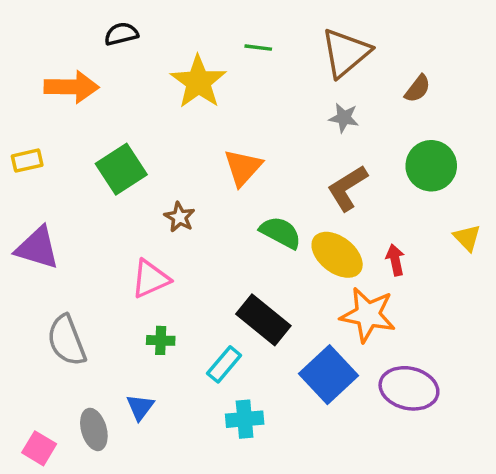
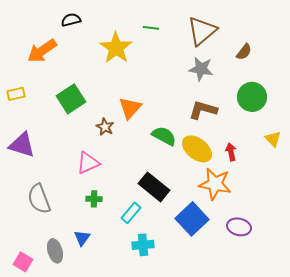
orange arrow: (72, 87) -> (42, 51), turned 144
gray star: (344, 118) -> (201, 69), size x1.4
orange triangle: (243, 167) -> (130, 108), moved
brown L-shape: (347, 188) -> (203, 110), turned 48
purple ellipse: (409, 388) -> (239, 227), size x0.7

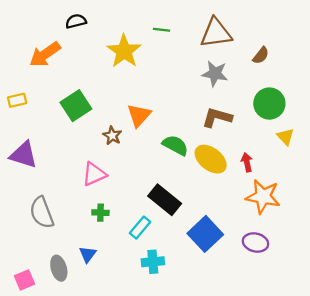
brown triangle: (202, 31) -> (216, 33), turned 32
yellow triangle: (273, 139) -> (285, 137), moved
orange star: (215, 184) -> (263, 197), moved
pink square: (23, 262) -> (25, 280), turned 36

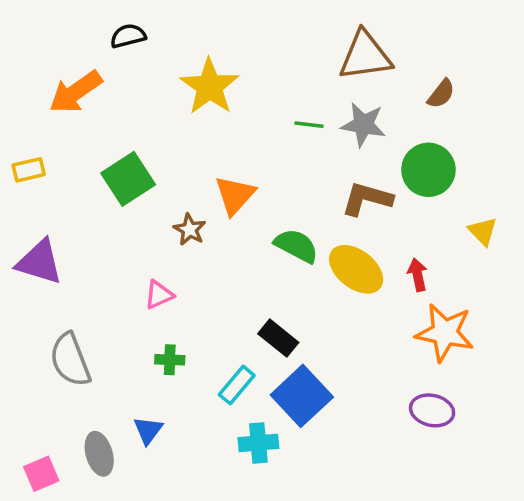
green line: (161, 30) -> (309, 125), moved
green circle: (269, 104) -> (428, 170), moved
pink triangle: (94, 174) -> (159, 295), size x0.7
black rectangle: (165, 200) -> (278, 338), size x0.7
blue square: (205, 234) -> (302, 396), moved

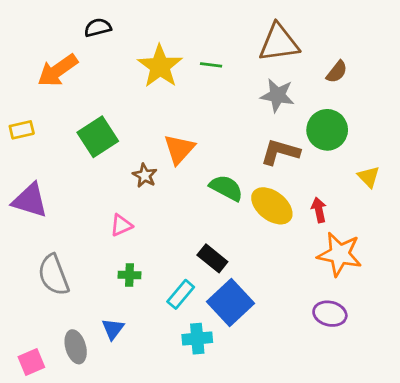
green line: (309, 125) -> (211, 65), moved

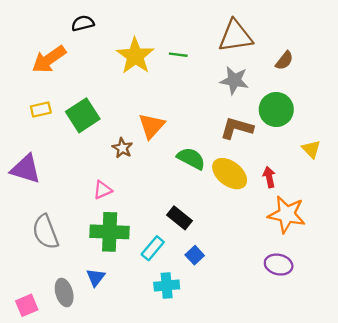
yellow rectangle: (22, 130) -> (41, 110), moved
green cross: (130, 275) -> (110, 232), size x2.0
blue square: (230, 303) -> (195, 255), size x0.5

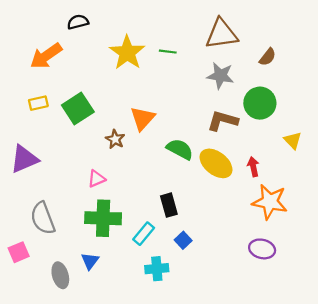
purple triangle: (26, 169) -> (24, 159), turned -40
black rectangle: (179, 218) -> (169, 205), turned 35
pink square: (27, 305) -> (19, 252), moved

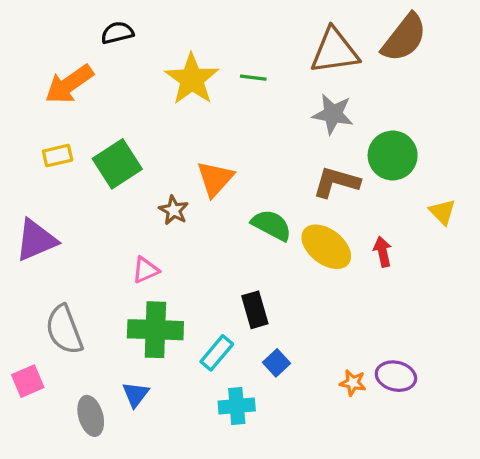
brown semicircle: (268, 57) -> (404, 38), moved, size x1.8
orange star: (270, 202) -> (353, 383), moved, size x0.5

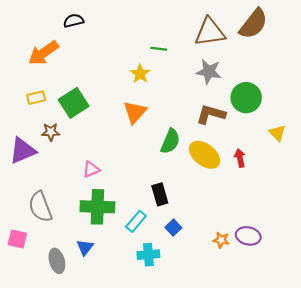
yellow star: (192, 79) -> (140, 74), moved, size x0.6
brown star: (174, 210) -> (51, 132), moved, turned -30
green semicircle: (272, 225) -> (170, 141), turned 85
pink square: (28, 381) -> (17, 239), turned 36

